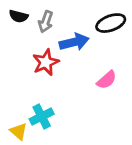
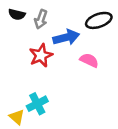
pink semicircle: (107, 80) -> (89, 60), moved, turned -114

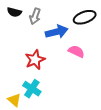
red star: (41, 55) -> (35, 60), moved
cyan cross: (37, 104) -> (32, 89), turned -30

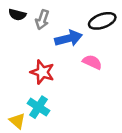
red star: (35, 60) -> (42, 72), turned -30

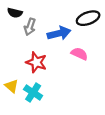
gray arrow: (42, 20) -> (30, 27), moved
yellow triangle: (17, 121) -> (12, 86), moved

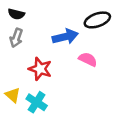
gray arrow: (30, 27) -> (16, 38), moved

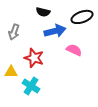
black semicircle: (16, 14) -> (43, 12), moved
yellow triangle: (13, 95) -> (11, 72), moved, turned -40

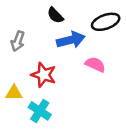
black semicircle: (43, 12) -> (55, 15), turned 32

